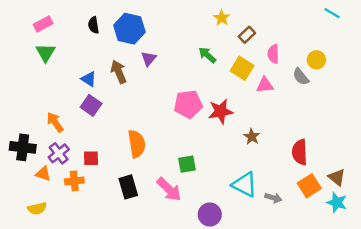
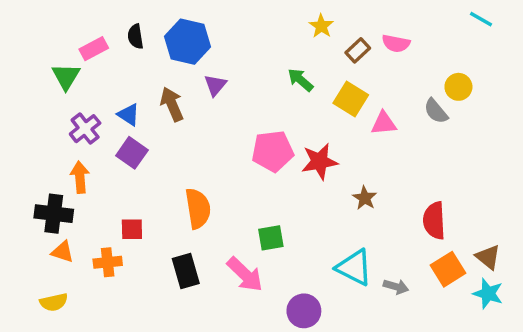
pink rectangle: (43, 24) -> (94, 49), moved
pink semicircle: (273, 54) -> (396, 43), moved, turned -78
orange arrow: (55, 122) -> (80, 177), turned 30
black cross: (23, 147) -> (54, 214), moved
purple cross: (59, 153) -> (85, 129), moved

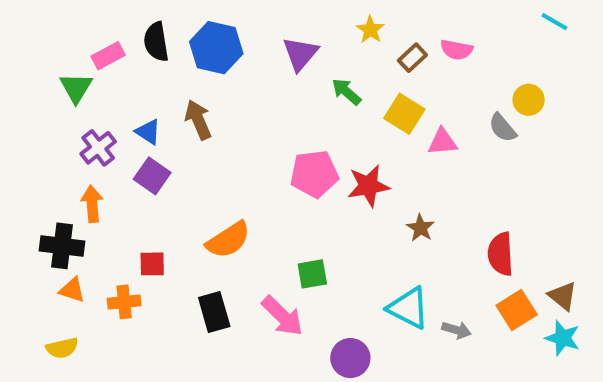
black semicircle: (135, 36) -> (156, 42), size x1.4
purple triangle: (215, 85) -> (300, 54), moved, size x1.4
orange semicircle: (198, 208) -> (228, 240), turned 66

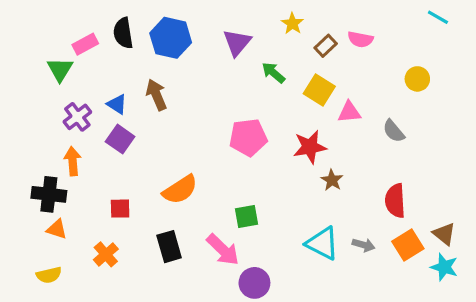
gray semicircle: (503, 128) -> (394, 131), moved
red star: (368, 186) -> (310, 147), moved
orange cross: (124, 302) -> (106, 254), moved, turned -35
gray arrow: (456, 330) -> (364, 245), moved
purple circle: (350, 358) -> (254, 283), moved

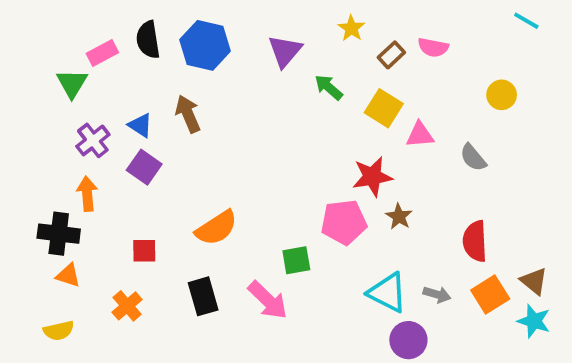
pink pentagon: (248, 137) -> (344, 222), moved
purple circle: (254, 283) -> (408, 340), moved

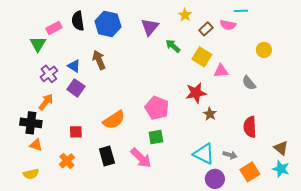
cyan line: (526, 21) -> (241, 11), moved, turned -32
orange arrow: (87, 194) -> (46, 102), turned 42
pink pentagon: (344, 222) -> (157, 108), moved, turned 30
orange square: (490, 294) -> (250, 172), moved

